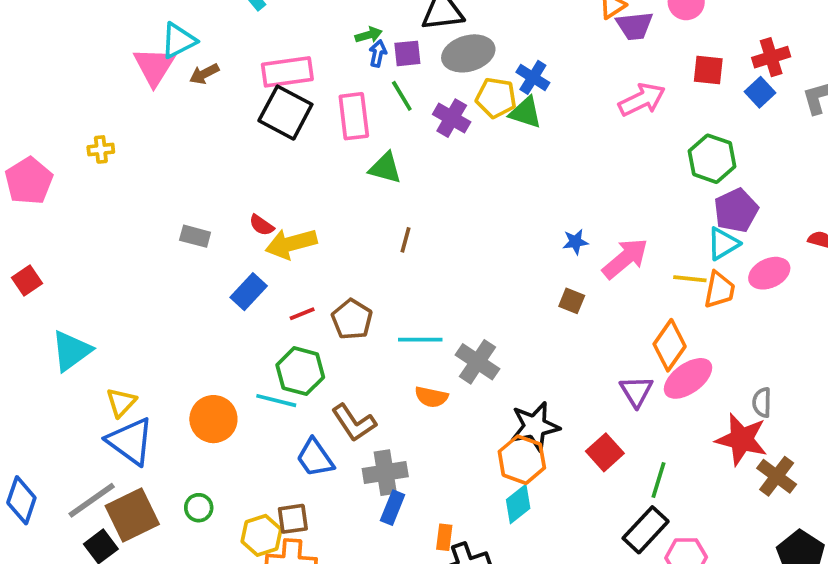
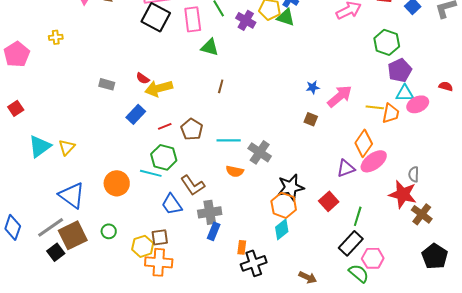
cyan triangle: (723, 244) -> (405, 93), moved, turned 30
purple triangle: (636, 391) -> (346, 168), turned 42
yellow triangle: (121, 402) -> (67, 147), moved

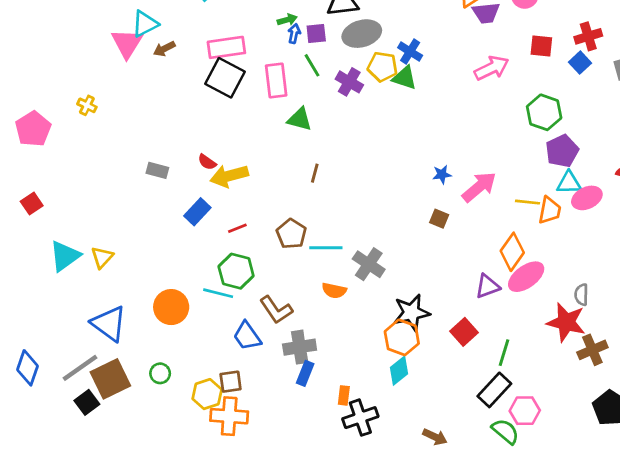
yellow cross: (56, 37) -> (87, 105), turned 32
brown pentagon: (192, 129) -> (291, 234), moved
brown cross: (422, 214) -> (592, 350), turned 30

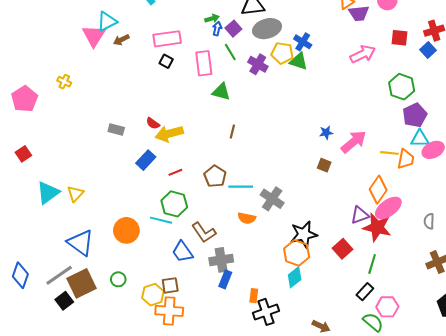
purple square: (316, 34) -> (233, 29), turned -35
black square: (225, 78) -> (166, 61), size x0.5
red star: (566, 322) -> (377, 227), moved
black rectangle: (494, 390) -> (365, 292), size x0.7

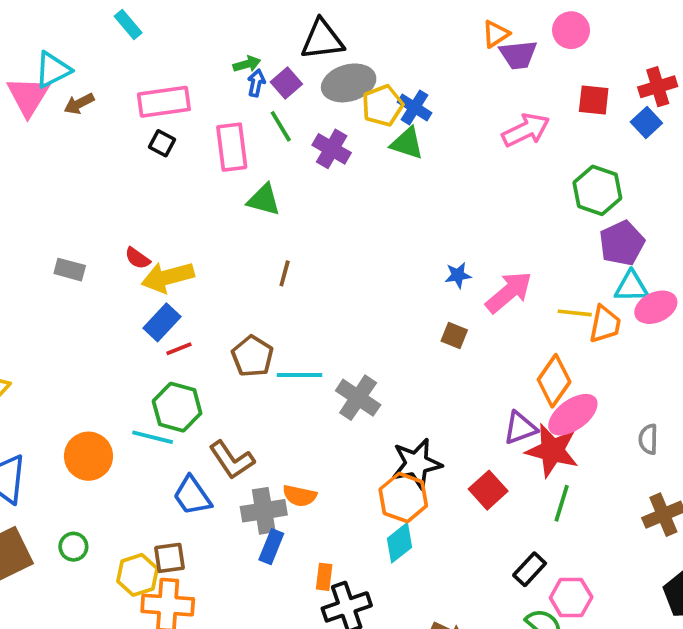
yellow pentagon: (282, 53) -> (383, 106), moved, turned -30
blue rectangle: (146, 160) -> (162, 322), moved
orange semicircle: (247, 218) -> (300, 496), moved
green line: (372, 264) -> (562, 503), moved

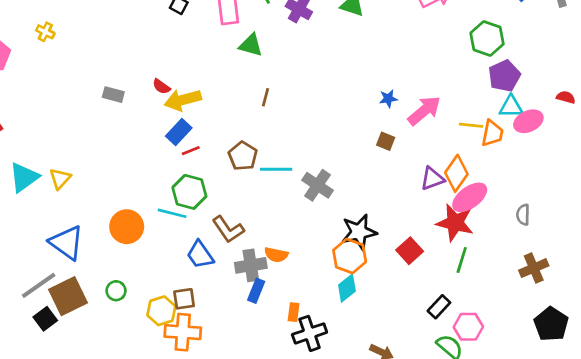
purple triangle: (520, 428) -> (432, 179), moved

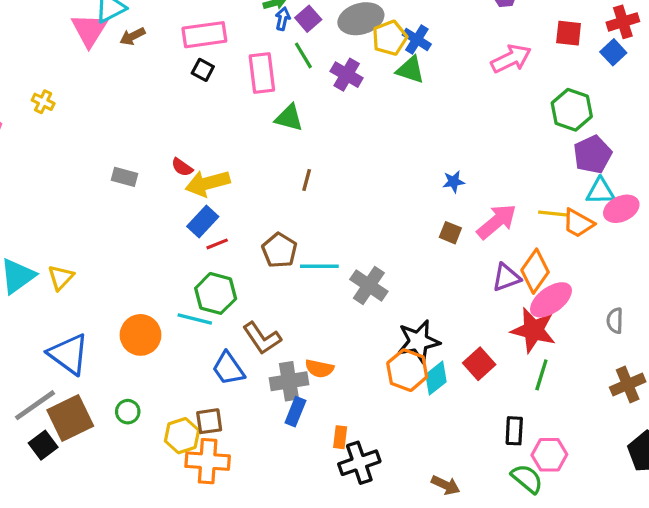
pink arrow: (424, 111) -> (497, 222), moved
orange trapezoid: (492, 133) -> (578, 223), turned 108
cyan diamond: (347, 288) -> (436, 378), moved
black rectangle: (439, 307) -> (514, 431), turned -40

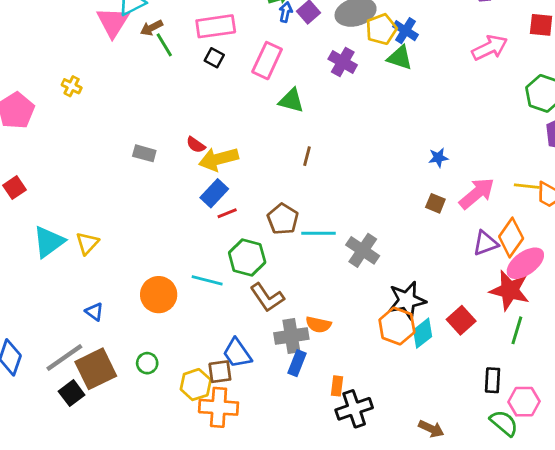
green line: (303, 55) -> (164, 45), moved
pink rectangle: (262, 73) -> (267, 61), turned 32
green hexagon: (216, 293) -> (247, 258), moved
blue triangle: (69, 354) -> (94, 312), size x0.5
blue trapezoid: (228, 369) -> (237, 353), moved

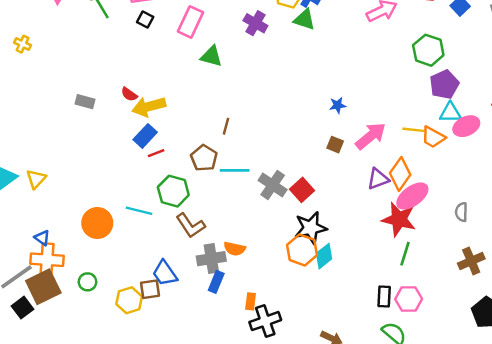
brown line: (307, 156) -> (226, 126), moved
red square: (461, 320) -> (302, 190), moved
pink hexagon: (524, 402) -> (409, 299), moved
orange cross: (219, 407) -> (47, 260), moved

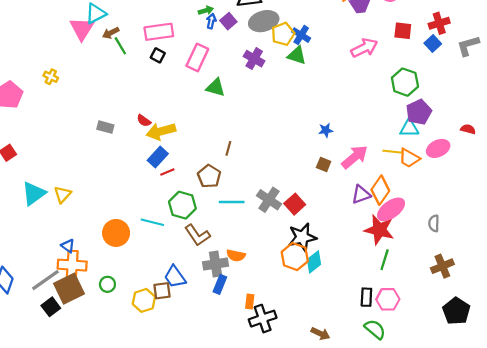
cyan triangle: (450, 113) -> (409, 128), moved
cyan line: (235, 170) -> (232, 202), moved

